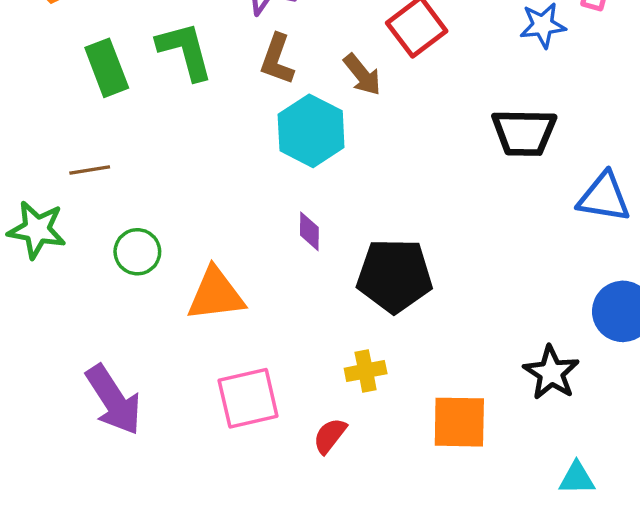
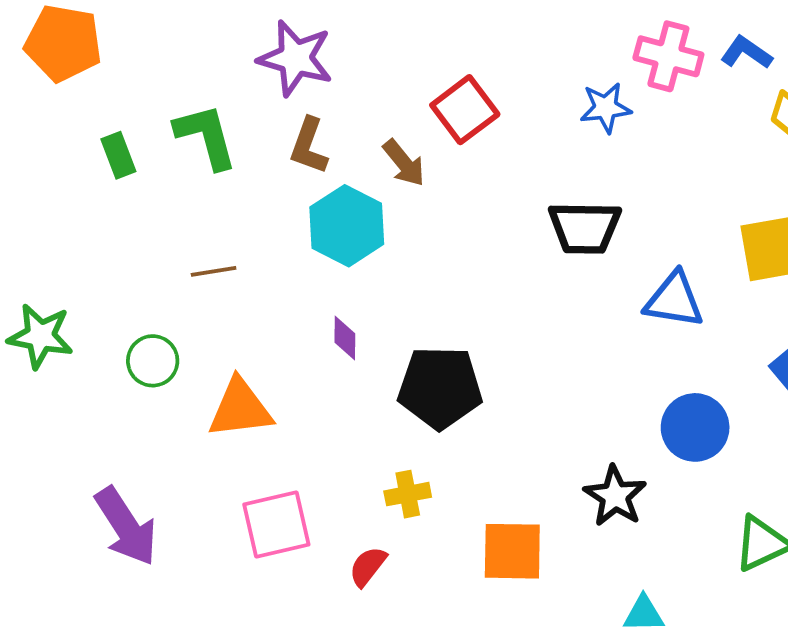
green rectangle: (107, 68) -> (118, 155), size x0.7
brown line: (90, 170) -> (214, 271), moved

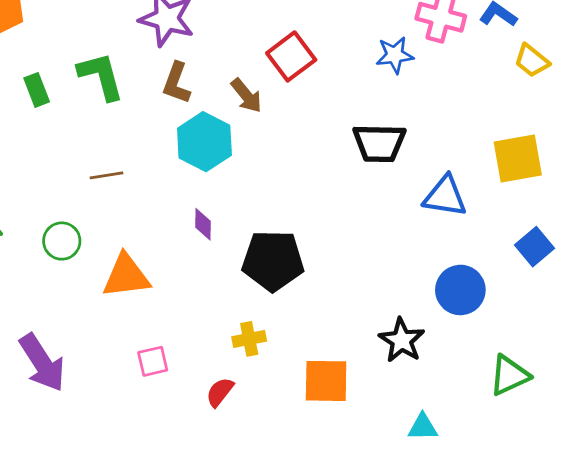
pink square: (276, 525) -> (153, 361), size x0.6

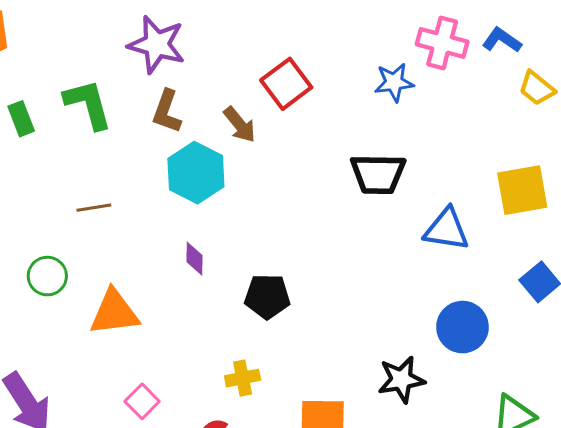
black pentagon: (273, 261) -> (267, 296), size x0.7
black star: (402, 340) -> (401, 379), turned 30
pink square: (153, 361) -> (142, 401), turned -32

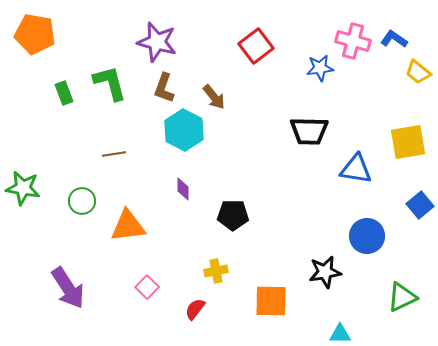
red square: (286, 84) -> (256, 46), moved

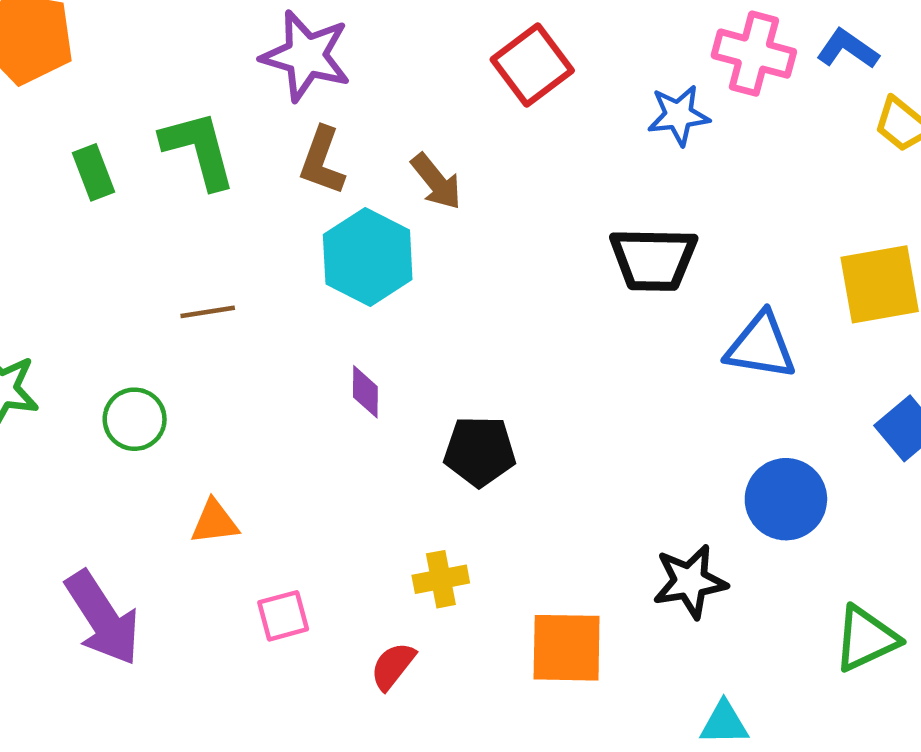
orange triangle: (128, 226) -> (215, 522), moved, size x0.6
pink square: (147, 287) -> (283, 616), turned 30

